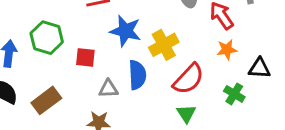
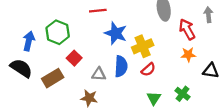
red square: (85, 57) -> (74, 58), moved, turned 32
red semicircle: (188, 79) -> (148, 70), moved, size x0.6
green cross: (234, 94) -> (182, 94), moved

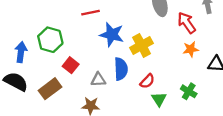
red semicircle: (148, 70) -> (147, 81), moved

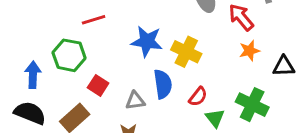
red line: (90, 13) -> (94, 20), moved
yellow cross: (142, 45) -> (186, 52), turned -30
green cross: (189, 91) -> (252, 105), size x1.5

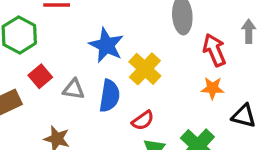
gray triangle: (135, 101) -> (74, 89), moved

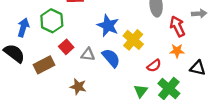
gray arrow: (249, 31) -> (199, 14), turned 88
blue semicircle: (109, 96) -> (111, 58), turned -48
red semicircle: (143, 120) -> (154, 66), moved

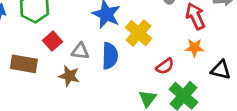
blue semicircle: (111, 58) -> (110, 56), turned 42
brown rectangle: (44, 65) -> (24, 64), turned 36
brown star: (78, 87) -> (69, 76), moved

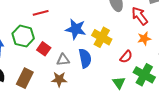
red square: (53, 41) -> (44, 49), moved
brown rectangle: (24, 64) -> (25, 78), turned -60

